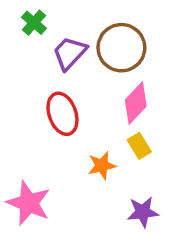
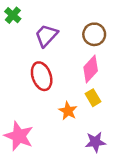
green cross: (34, 23) -> (13, 15), moved
brown circle: (121, 48) -> (94, 34), moved, size x0.7
orange star: (102, 166) -> (68, 111), turned -30

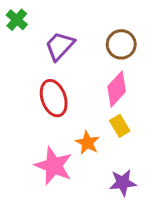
pink star: (19, 136) -> (54, 166), moved

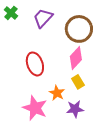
brown circle: (121, 44) -> (79, 29), size x1.4
purple trapezoid: (60, 46) -> (43, 18), moved
purple star: (123, 183) -> (75, 109), moved

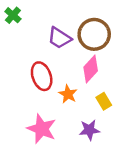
purple trapezoid: (43, 18) -> (60, 38), moved, turned -100
yellow rectangle: (78, 82) -> (104, 101), moved
orange star: (57, 93) -> (68, 94), moved

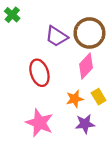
orange star: (68, 94) -> (75, 99), moved, turned 30

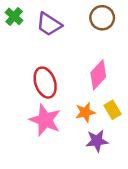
brown circle: (89, 33) -> (102, 18), moved, size x0.7
purple trapezoid: (57, 36) -> (49, 24), moved
pink star: (39, 123) -> (45, 120), moved

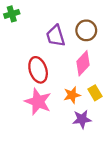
green cross: (14, 16) -> (12, 14), turned 32
brown circle: (102, 18) -> (86, 30), moved
purple trapezoid: (49, 24) -> (56, 36), moved, turned 40

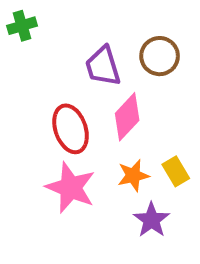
pink diamond: (83, 63) -> (127, 117), moved
purple star: (82, 119) -> (151, 220), turned -30

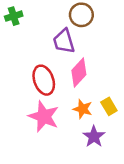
brown circle: (160, 56) -> (81, 15), moved
orange star: (133, 175) -> (83, 109), turned 30

